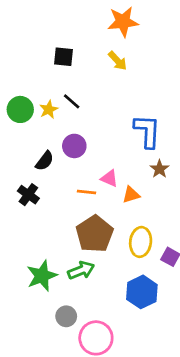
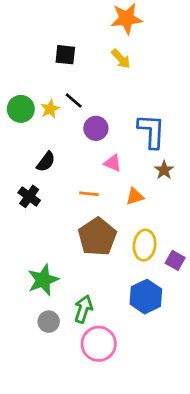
purple circle: (74, 146) -> (96, 128), moved
pink triangle: (109, 178) -> (113, 163), moved
green arrow: (81, 270) -> (83, 309), moved, turned -50
gray circle: (66, 316) -> (49, 322), moved

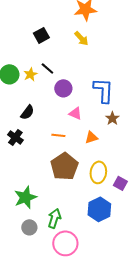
black square: (65, 55) -> (41, 35), turned -35

